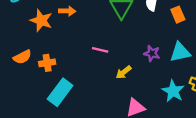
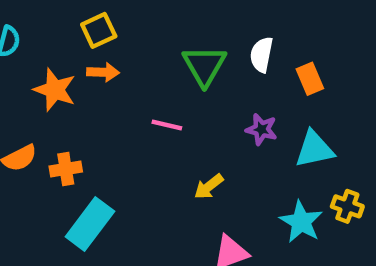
pink line: (100, 50) -> (167, 125), moved
purple star: (152, 53) -> (262, 129), moved

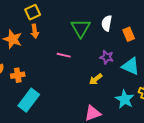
orange arrow: (103, 72) -> (35, 31), turned 80
cyan triangle: (314, 149) -> (131, 66), turned 36
yellow arrow: (209, 187) -> (96, 79), moved

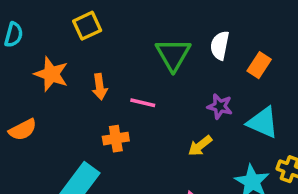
orange arrow: (35, 31) -> (100, 87), moved
orange rectangle: (129, 34) -> (259, 65), turned 56
orange cross: (18, 75) -> (116, 139), moved

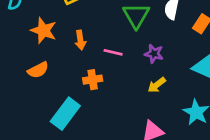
purple star: (220, 106) -> (154, 54), moved
orange semicircle: (23, 130) -> (38, 70), moved

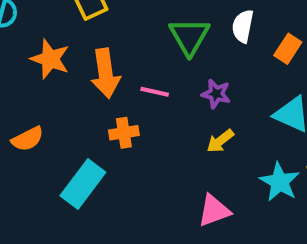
orange arrow: (80, 40) -> (105, 73), size x1.6
orange semicircle: (38, 70) -> (28, 139), moved

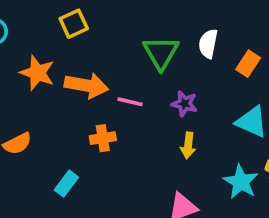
orange arrow: (105, 73) -> (86, 85), turned -72
yellow arrow: (220, 141) -> (188, 145), turned -45
cyan rectangle: (83, 184) -> (66, 184), size x0.6

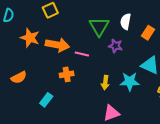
purple star: (185, 104) -> (115, 46), moved
yellow arrow: (188, 145) -> (105, 83), moved
cyan star: (241, 182) -> (130, 82), moved, turned -30

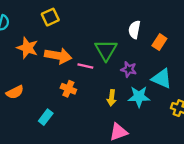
green triangle: (99, 27) -> (106, 50), moved
purple star: (115, 46) -> (129, 69), moved
orange cross: (67, 74) -> (68, 89), turned 32

